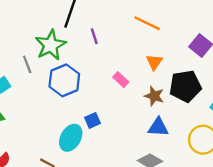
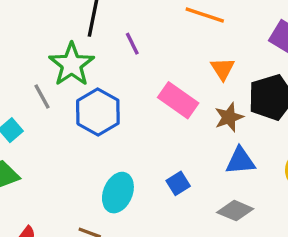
pink rectangle: (121, 80) -> (178, 100), size x1.6
brown star: (154, 96) -> (229, 117), turned -30
blue square: (93, 120) -> (178, 183), moved

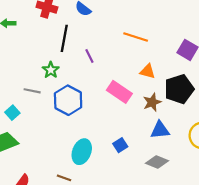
green star: (72, 64) -> (51, 70), size x0.6
orange triangle: (223, 69) -> (148, 71), turned -42
gray line: (42, 96) -> (32, 91), turned -49

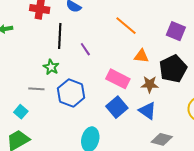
orange line: (136, 37) -> (126, 26), turned 30
brown star: (152, 102) -> (150, 84), turned 30
blue triangle: (160, 130) -> (147, 111), moved, turned 48
blue square: (120, 145) -> (117, 107), moved, size x1.5

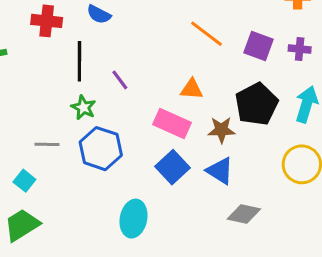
orange line: (126, 26) -> (207, 34), moved
orange triangle: (141, 56) -> (192, 89), moved
green star: (51, 67) -> (83, 107), moved

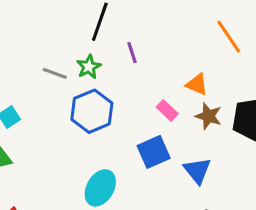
pink rectangle: (172, 123) -> (167, 110), size x0.6
brown star: (221, 130) -> (209, 116), moved
gray line: (47, 144) -> (55, 73), moved

